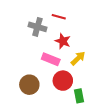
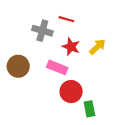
yellow arrow: (78, 58) -> (97, 47), moved
brown circle: (29, 85) -> (18, 66), moved

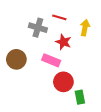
yellow arrow: (97, 47) -> (85, 28), moved, turned -35

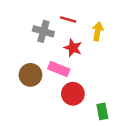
brown circle: (16, 59) -> (30, 75), moved
green rectangle: (80, 97) -> (102, 111), moved

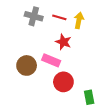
gray cross: (43, 31) -> (34, 16), moved
yellow arrow: (98, 31) -> (79, 20), moved

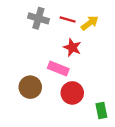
yellow arrow: (79, 20) -> (90, 23), turned 42
brown circle: (27, 65) -> (30, 87), moved

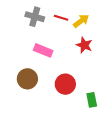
red star: (72, 47) -> (84, 45), moved
pink rectangle: (58, 68) -> (43, 50), moved

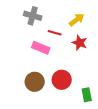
red line: (61, 18) -> (55, 33), moved
brown circle: (27, 79) -> (35, 82), moved

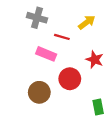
red star: (80, 43) -> (95, 60), moved
red circle: (62, 80) -> (70, 79), moved

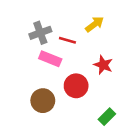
gray cross: (37, 18) -> (40, 33), moved, turned -36
green rectangle: (98, 107) -> (107, 117), turned 56

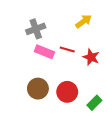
red line: (67, 40) -> (67, 50), moved
red circle: (76, 86) -> (67, 92), moved

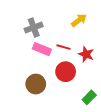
red circle: (67, 92) -> (66, 72), moved

